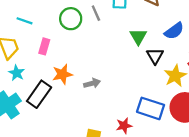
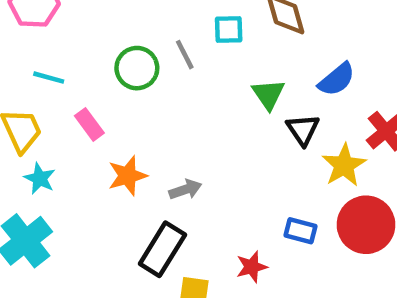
pink rectangle: (44, 46) -> (89, 124), turned -49
black rectangle: (39, 94) -> (162, 249), moved
blue rectangle: (151, 108) -> (300, 231), size x0.6

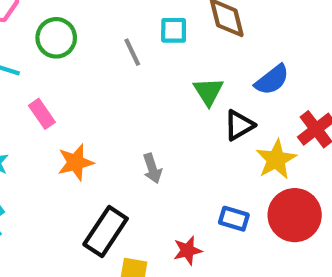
green circle: (137, 68) -> (56, 38), moved
black triangle: (303, 130) -> (239, 125), turned 32
gray arrow: (185, 190) -> (152, 168), moved, turned 88

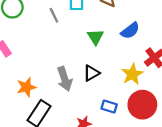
black triangle: (239, 125) -> (91, 73), moved
orange star: (76, 162) -> (26, 87), moved
gray arrow: (152, 168) -> (65, 79), size x1.5

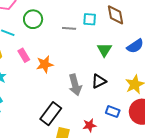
gray line: (54, 15) -> (69, 28), turned -64
orange star: (26, 87) -> (45, 64), moved

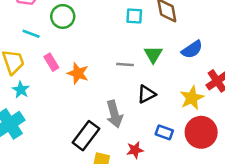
gray line: (69, 28) -> (125, 65), moved
orange star: (45, 64) -> (78, 73), turned 30
gray arrow: (75, 85) -> (114, 114), moved

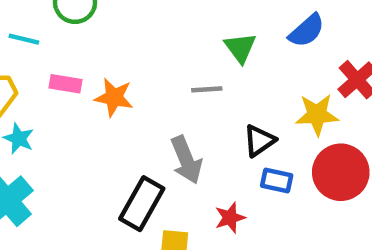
pink rectangle: (51, 62) -> (65, 84), turned -42
gray line: (125, 65) -> (207, 89), moved
black triangle: (146, 94) -> (259, 141), moved
yellow star: (192, 98) -> (317, 115), turned 30

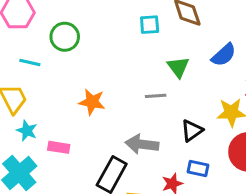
pink rectangle: (65, 84) -> (59, 147), moved
gray arrow: (186, 160) -> (142, 144), turned 120
blue rectangle: (277, 181) -> (198, 168), moved

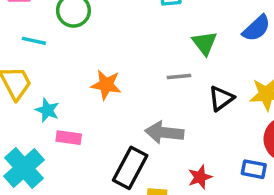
cyan star: (27, 131) -> (47, 110), moved
black triangle: (192, 131) -> (221, 98), moved
blue rectangle: (198, 168) -> (254, 169), moved

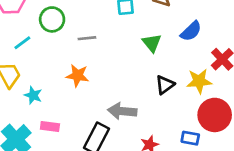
cyan line: (34, 41) -> (22, 43), turned -48
gray line: (179, 77) -> (87, 38), moved
pink rectangle: (69, 138) -> (50, 126), moved

